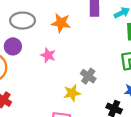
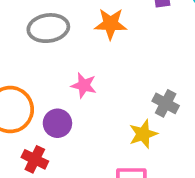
purple circle: (13, 46) -> (57, 123), moved
pink star: (48, 55) -> (84, 85), moved

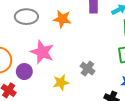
pink star: (84, 85) -> (42, 52), size x1.6
yellow star: (143, 134) -> (61, 82), moved

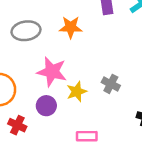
purple circle: (24, 72) -> (46, 106), moved
yellow star: (61, 82) -> (77, 92), moved

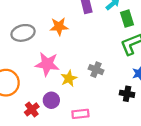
purple circle: (46, 106) -> (51, 100), moved
red cross: (17, 125) -> (32, 109), moved, turned 32

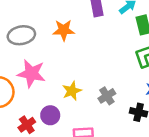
pink star: (47, 64) -> (31, 74), moved
gray cross: (96, 70) -> (107, 96), moved, turned 32

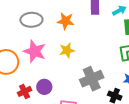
yellow star: (72, 91) -> (67, 50), moved
gray cross: (107, 96) -> (92, 79), size x1.6

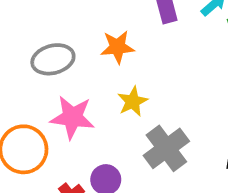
gray cross: (92, 79) -> (166, 148), moved

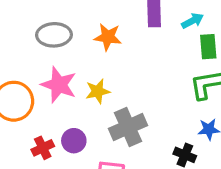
yellow star: (133, 102) -> (98, 91), moved

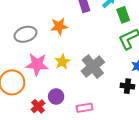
gray cross: (128, 127) -> (93, 67), moved

